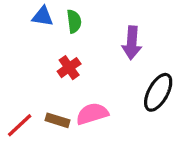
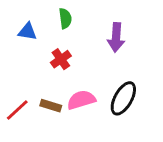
blue triangle: (43, 16) -> (27, 32), moved
black ellipse: (158, 92) -> (123, 98), moved

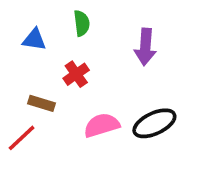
black ellipse: (123, 98) -> (154, 123), turned 36
brown rectangle: (51, 106) -> (42, 103), moved

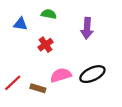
green semicircle: (82, 23) -> (49, 14), turned -72
brown rectangle: (42, 103) -> (38, 88), moved

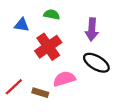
red cross: (46, 45) -> (48, 47), size x1.6
black ellipse: (92, 74) -> (96, 63), moved, turned 55

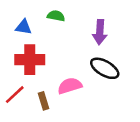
red cross: (48, 47) -> (30, 60), moved, turned 35
brown rectangle: (40, 93) -> (44, 101), turned 56

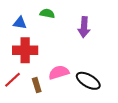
black ellipse: (105, 68) -> (88, 81), moved

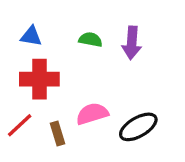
green semicircle: (47, 13) -> (91, 40), moved
black ellipse: (88, 81) -> (138, 127), turned -60

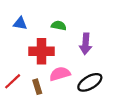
purple arrow: (132, 43) -> (86, 44), moved
red cross: (39, 79) -> (42, 51), moved

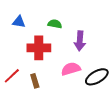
pink semicircle: (60, 74) -> (71, 69), moved
black ellipse: (90, 82) -> (97, 77), moved

